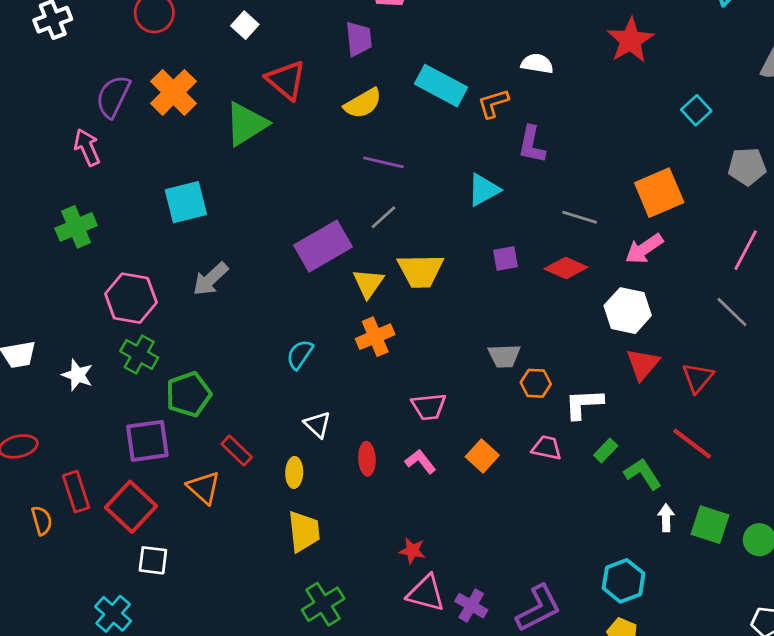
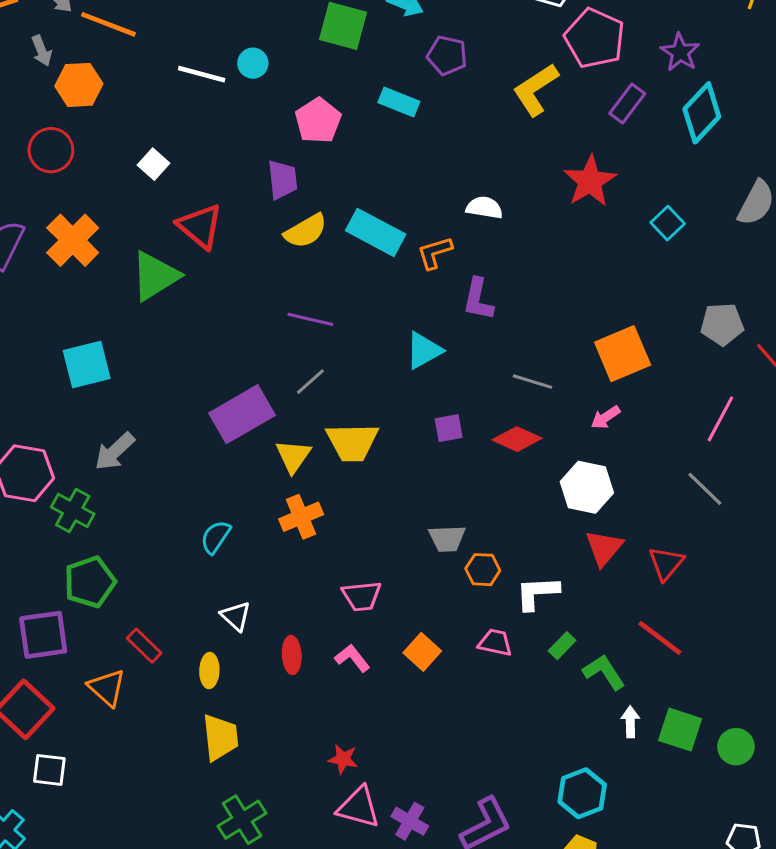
yellow semicircle: (363, 103) -> (306, 231), moved
cyan square: (696, 110) -> (668, 223), moved
pink arrow: (644, 249) -> (606, 417), size x0.7
green cross: (139, 354) -> (73, 511), moved

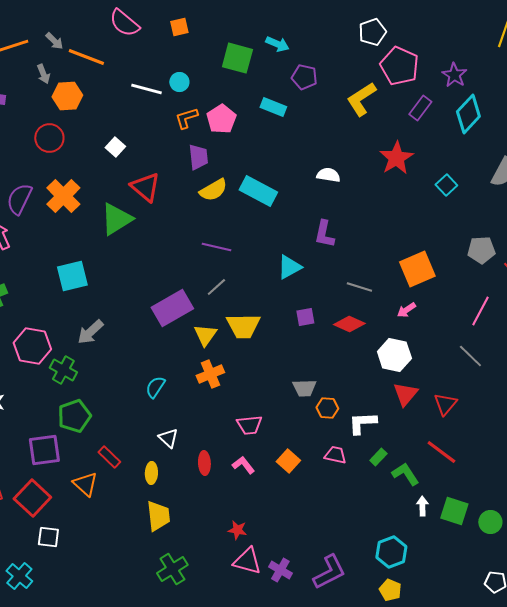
orange L-shape: (435, 253) -> (186, 118), moved

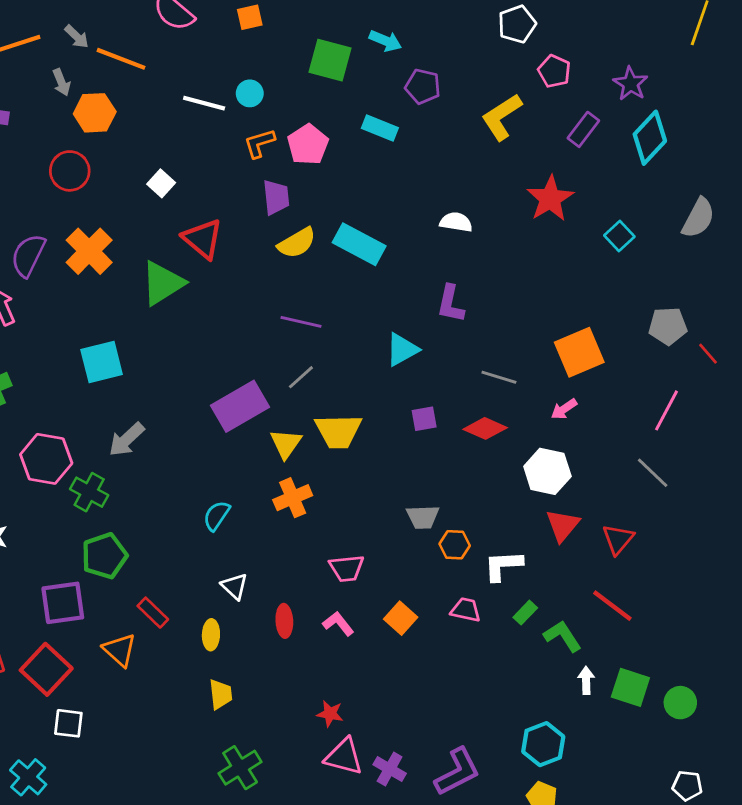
pink pentagon: (399, 66) -> (554, 71), size x0.6
yellow trapezoid: (158, 516) -> (221, 694), size x0.7

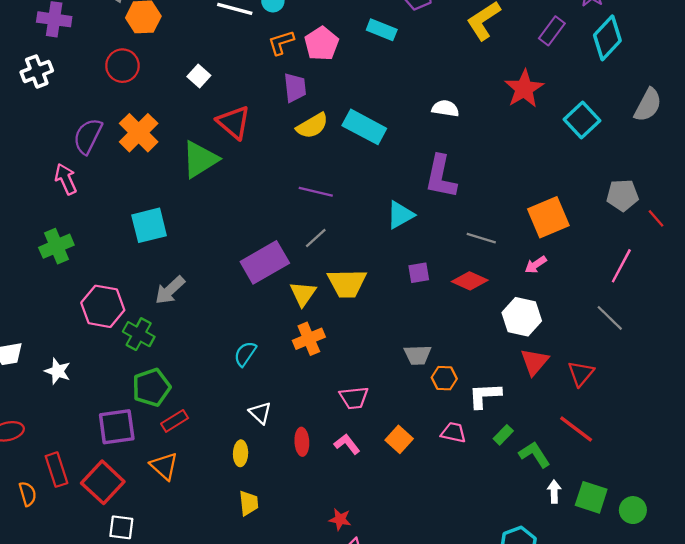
cyan square: (619, 236) -> (582, 120), size x1.4
purple L-shape: (450, 304) -> (441, 177), size x1.4
red rectangle: (153, 613) -> (175, 421), moved, turned -76

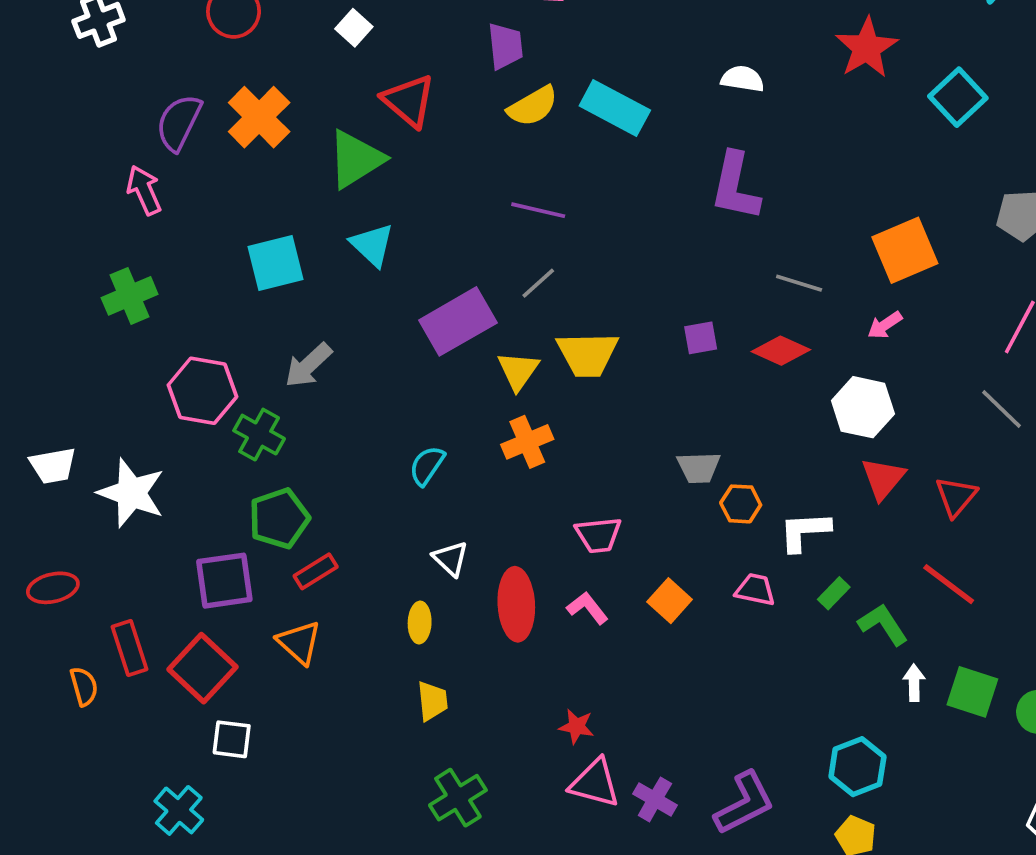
cyan triangle: (400, 215) -> (372, 245), moved, turned -48
white star: (58, 371) -> (131, 493), size x1.6
red ellipse: (302, 442) -> (516, 604), size x1.6

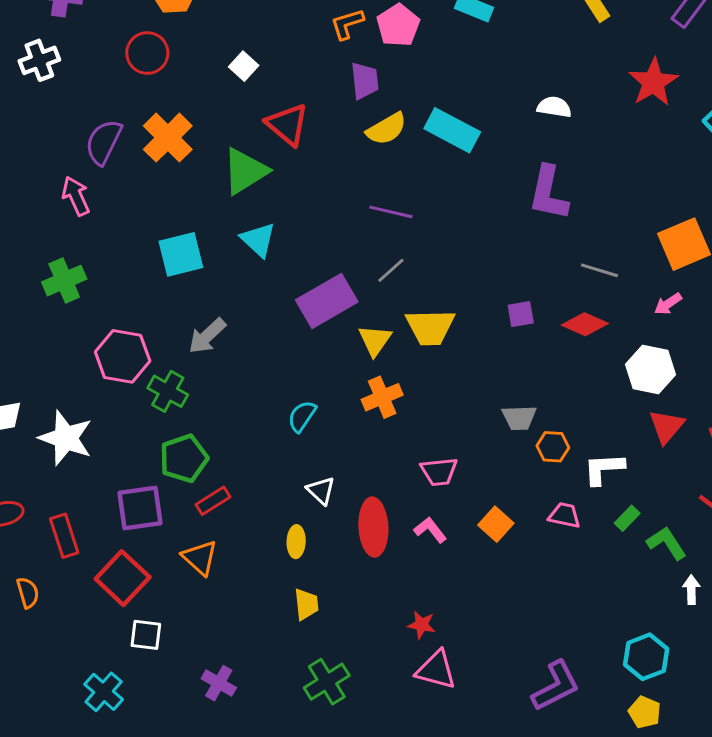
red rectangle: (130, 648) -> (64, 536), moved
purple cross: (655, 799) -> (219, 683), moved

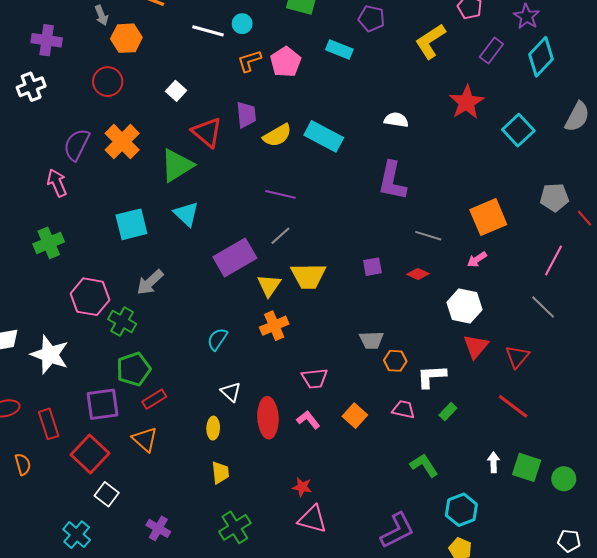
purple trapezoid: (365, 81) -> (246, 115), moved
red diamond: (585, 324) -> (418, 274), size x0.7
green L-shape: (667, 543) -> (424, 465), moved
white square: (146, 635) -> (107, 494), turned 30

